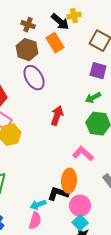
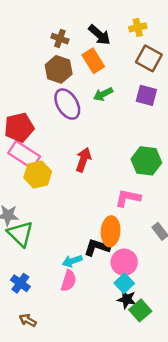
yellow cross: (74, 16) -> (138, 27), moved
green arrow: (93, 98) -> (103, 94), moved
red arrow: (57, 116) -> (83, 160), moved
pink L-shape: (83, 154) -> (128, 198), turned -30

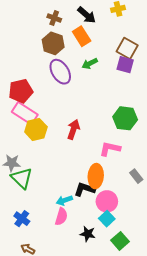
brown square: (149, 58) -> (127, 48), moved
red arrow: (83, 160) -> (73, 129), moved
black star: (127, 299) -> (88, 234), moved

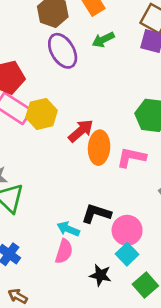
yellow hexagon: (36, 129) -> (42, 114), moved
red arrow: (73, 129) -> (81, 131), turned 30
orange ellipse: (96, 176) -> (99, 148), moved
cyan arrow: (64, 200) -> (68, 229), turned 42

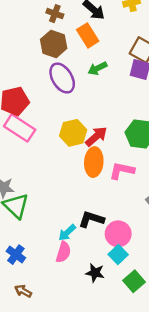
yellow hexagon: (42, 114) -> (73, 133), moved
red arrow: (81, 131) -> (96, 136), moved
cyan arrow: (68, 229) -> (67, 233), turned -66

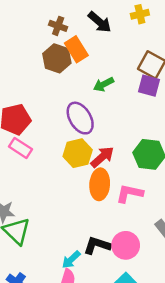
orange rectangle: (88, 35) -> (76, 49), moved
purple ellipse: (62, 78) -> (80, 118), moved
pink rectangle: (20, 128) -> (20, 148), size x0.7
pink circle: (118, 234) -> (126, 245), moved

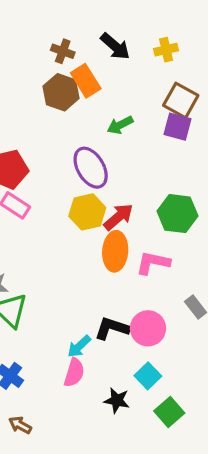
yellow cross: (140, 14) -> (166, 50), moved

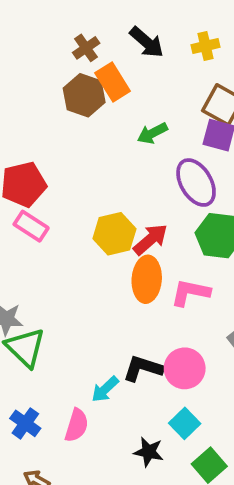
brown cross: (63, 51) -> (86, 48), turned 35
purple ellipse: (91, 168) -> (196, 183), moved
pink semicircle: (74, 373) -> (77, 425), moved

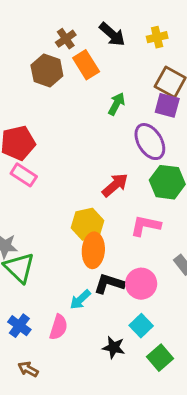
brown hexagon: (84, 95) -> (47, 71), moved
green arrow: (152, 133) -> (117, 104), turned 145
yellow hexagon: (114, 234) -> (88, 224), moved
orange ellipse: (147, 279) -> (93, 250), moved

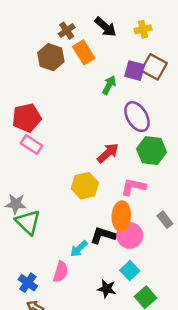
purple square: (167, 105) -> (135, 71), moved
orange ellipse: (93, 250) -> (121, 216), moved
blue cross: (19, 326) -> (28, 283), moved

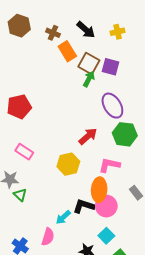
brown cross: (67, 31) -> (53, 33), turned -32
brown hexagon: (51, 57) -> (19, 26), moved
brown square: (154, 67) -> (89, 64), moved
pink rectangle: (32, 144) -> (24, 152), moved
green triangle: (28, 222) -> (20, 195), size x0.6

